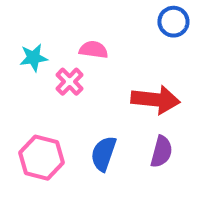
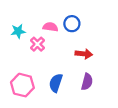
blue circle: (173, 22) -> (72, 24), moved
red arrow: (155, 100) -> (84, 54), size x0.7

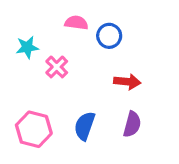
pink semicircle: (50, 27) -> (76, 23), moved

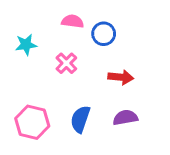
pink cross: (57, 67) -> (66, 63), moved
purple semicircle: (132, 124) -> (125, 118), turned -115

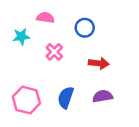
pink semicircle: (73, 21) -> (45, 18), moved

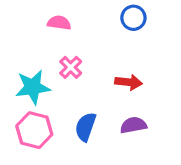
blue circle: (85, 28) -> (133, 18), moved
cyan star: (21, 37) -> (33, 87), moved, size x1.5

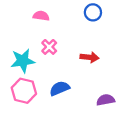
purple semicircle: (133, 125) -> (106, 100), moved
blue semicircle: (86, 127) -> (60, 88), turned 48

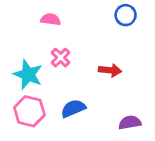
blue circle: (93, 12) -> (126, 15), moved
cyan star: (23, 61) -> (28, 74), turned 30

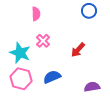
pink semicircle: (51, 19) -> (36, 14), turned 80
red arrow: (110, 70) -> (78, 50), turned 126

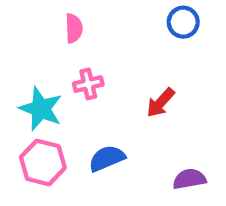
pink cross: (43, 41) -> (88, 84), turned 32

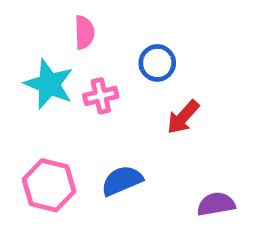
blue circle: (183, 22) -> (157, 63), moved
cyan star: (41, 109) -> (49, 84), moved

